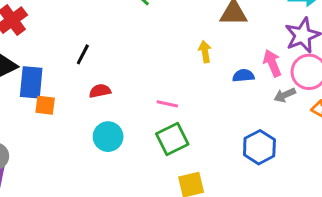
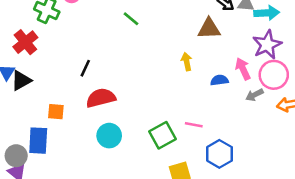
blue rectangle: (31, 82) -> (38, 141), moved
red semicircle: (100, 91) -> (101, 98), size x1.6
pink line: (167, 104) -> (194, 125), moved
blue hexagon: (259, 147) -> (219, 154), moved

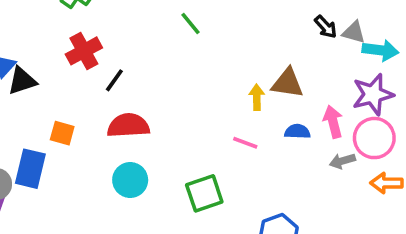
brown triangle: (209, 29) -> (288, 83), moved
red cross: (25, 42) -> (84, 51), moved
pink line: (194, 125) -> (245, 143), moved

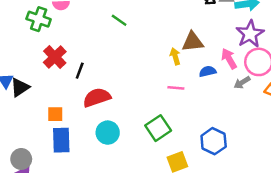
blue rectangle: (30, 169) -> (61, 140), moved

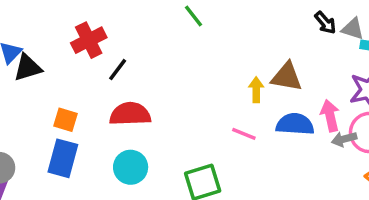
blue semicircle: (208, 71) -> (295, 124), size x1.5
gray arrow: (242, 82) -> (344, 139), moved

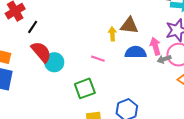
red semicircle: (130, 114) -> (41, 52), turned 55
pink line: (244, 134) -> (98, 59), moved
cyan circle: (131, 167) -> (54, 62), moved

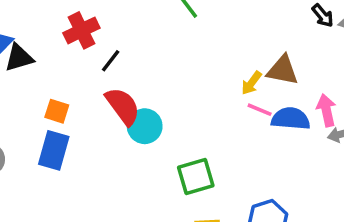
yellow arrow: (112, 34) -> (251, 83), turned -144
pink line: (98, 59) -> (260, 110), moved

